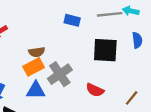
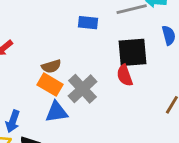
orange rectangle: (34, 67) -> (50, 85), turned 66
red semicircle: (95, 90) -> (125, 75), moved, turned 54

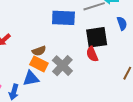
blue rectangle: (88, 23) -> (63, 18), size x1.6
blue triangle: (57, 112) -> (31, 78), moved

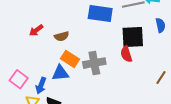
brown semicircle: (39, 51) -> (62, 36), moved
gray cross: (62, 66) -> (94, 63), turned 30

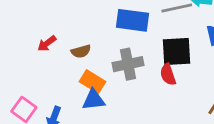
gray cross: (94, 63) -> (128, 64), moved
blue triangle: (60, 73) -> (94, 100), moved

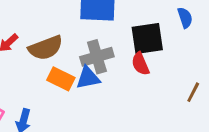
brown semicircle: (81, 51) -> (46, 48), size x1.6
blue triangle: (94, 100) -> (88, 78), moved

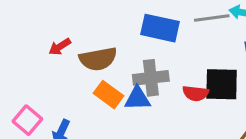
black square: (147, 39) -> (222, 84), moved
red semicircle: (140, 64) -> (196, 93), turned -70

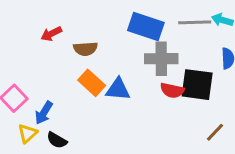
brown semicircle: (98, 59) -> (86, 49), size x0.7
gray cross: (151, 78) -> (161, 59), moved

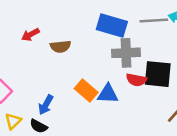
orange rectangle: (92, 83) -> (86, 91), moved
blue triangle: (118, 89) -> (108, 94), moved
blue arrow: (44, 113) -> (46, 105), moved

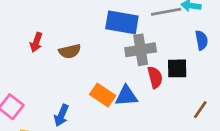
red arrow: (31, 35) -> (36, 42), turned -36
black square: (158, 74) -> (177, 68), size x0.7
red semicircle: (136, 80) -> (155, 77), turned -108

